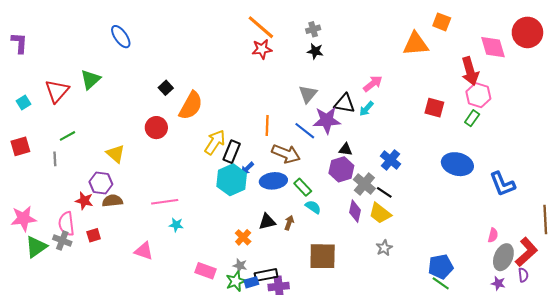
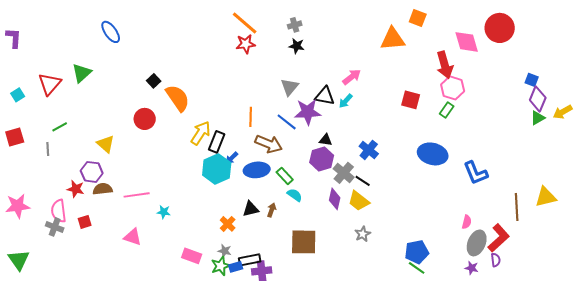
orange semicircle: (191, 106) -> (178, 98), turned -64
pink line: (165, 202) -> (137, 195), moved
green triangle: (36, 247) -> (19, 260), moved, turned -30

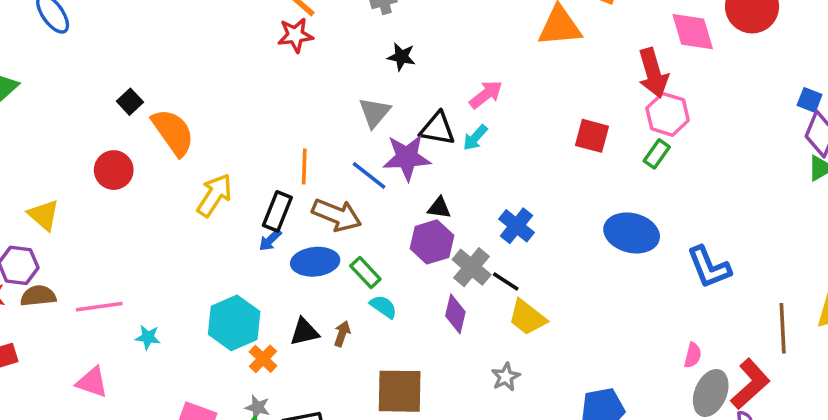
black star: (297, 46) -> (401, 57), moved
black rectangle: (217, 142) -> (277, 211), moved
cyan hexagon: (217, 169) -> (234, 323), moved
yellow trapezoid: (359, 201) -> (527, 317), moved

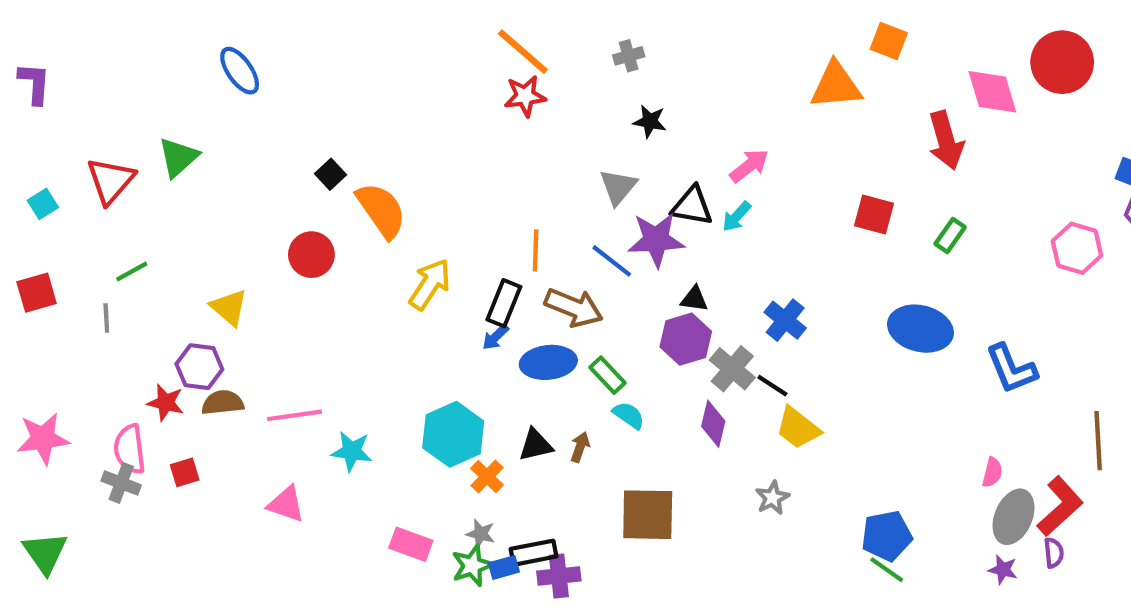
pink hexagon: (668, 114) -> (1077, 248), moved
cyan star: (148, 337) -> (352, 451), size x1.4

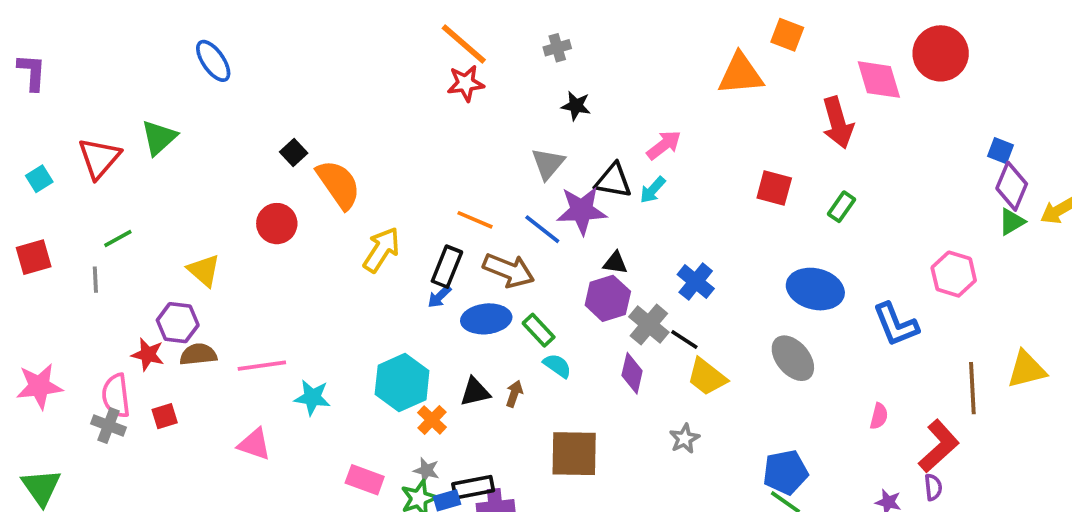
pink hexagon: (1077, 248) -> (954, 274), moved
orange line: (536, 250) -> (475, 220), turned -69
gray ellipse: (1014, 517) -> (793, 358), moved, turned -63

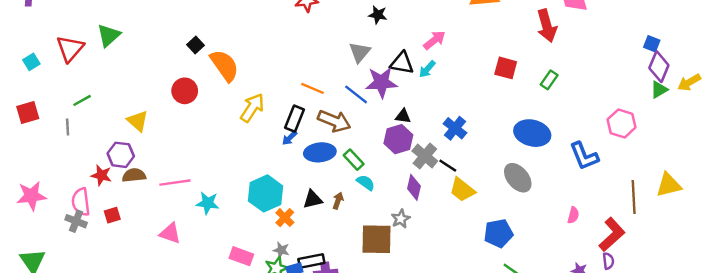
gray star: (684, 439) -> (401, 219), moved
blue pentagon: (785, 472) -> (498, 233), moved

